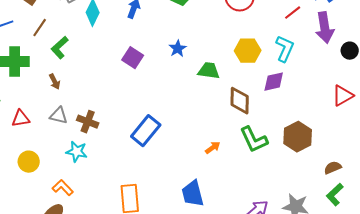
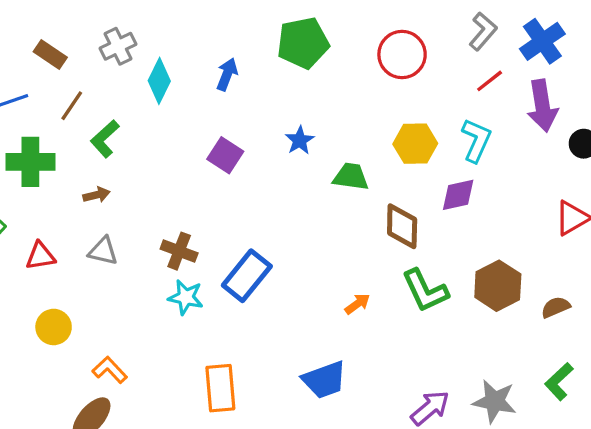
brown arrow: (55, 82) -> (97, 195), turned -77
brown cross: (88, 122) -> (179, 251), moved
cyan star: (77, 152) -> (186, 297), moved
brown semicircle: (333, 168) -> (556, 307), moved
blue trapezoid: (193, 194) -> (324, 380), turned -96

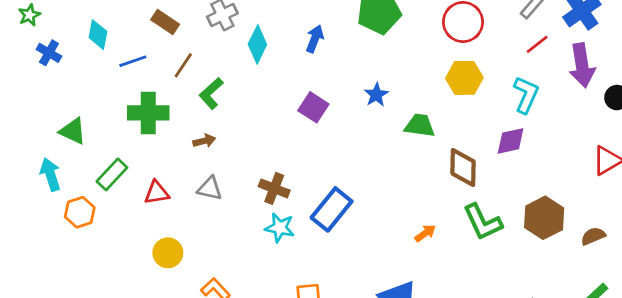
yellow hexagon: (415, 144) -> (464, 78), moved

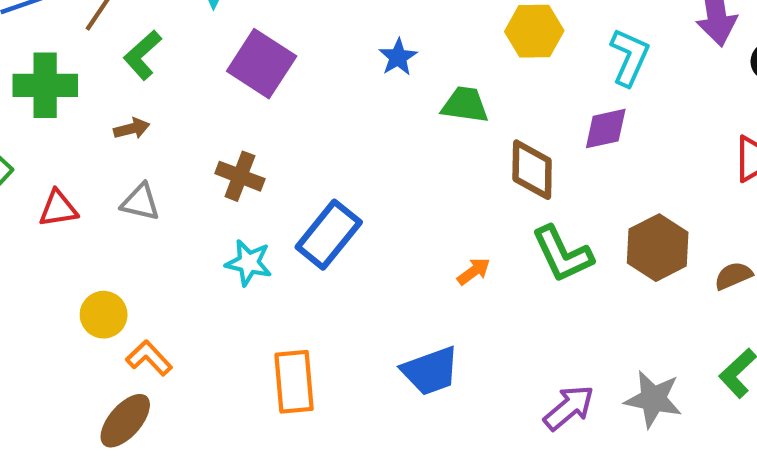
purple square: (313, 107) -> (262, 64), moved, size x1.4
brown cross: (274, 188) -> (240, 176), moved
yellow circle: (168, 253) -> (104, 315), moved

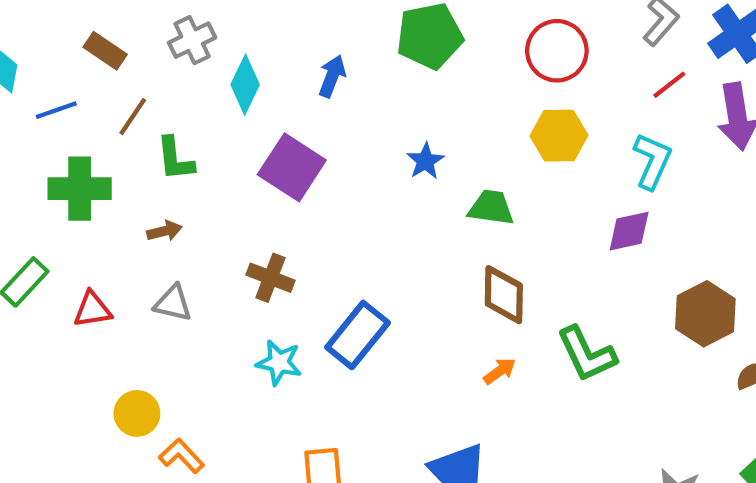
green L-shape: (143, 55) -> (175, 159), turned -54
brown diamond: (532, 170) -> (504, 295), moved
brown hexagon: (658, 248) -> (705, 314), moved

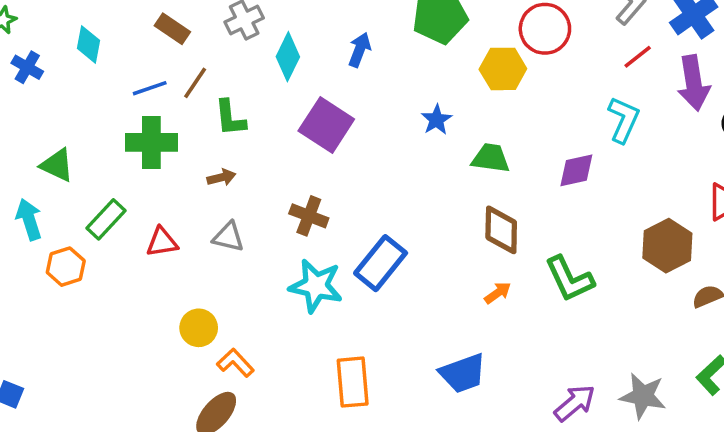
blue line: (56, 110) -> (150, 88), moved
yellow hexagon: (559, 136) -> (503, 69), moved
purple diamond: (629, 231) -> (576, 170), moved
cyan star: (279, 363) -> (316, 286), size x1.4

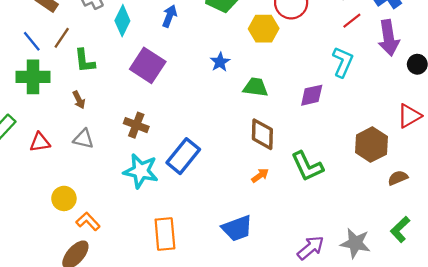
blue line: (150, 88) -> (32, 41), turned 70
brown arrow: (221, 177) -> (79, 100), turned 78

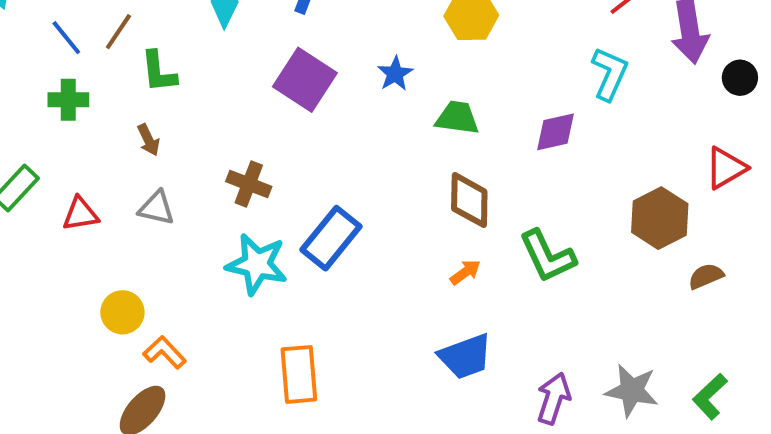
purple square: (148, 65) -> (305, 80), moved
green cross: (33, 77) -> (68, 100), size x0.7
blue trapezoid: (237, 228) -> (465, 356), moved
green L-shape: (400, 229) -> (710, 396), moved
purple arrow: (311, 248) -> (554, 399), turned -32

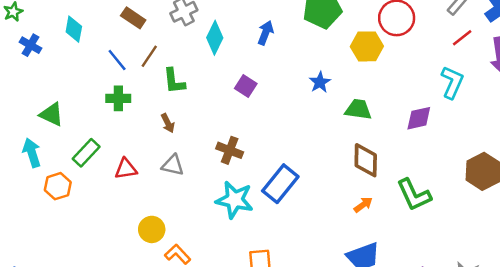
purple square: (305, 80) -> (246, 86), moved, size x0.6

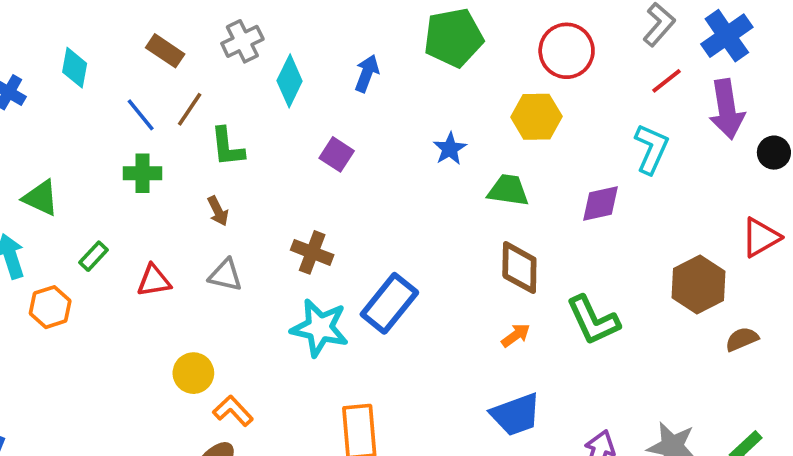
yellow hexagon: (367, 46) -> (536, 117), moved
green rectangle: (86, 153) -> (93, 256), size x0.7

